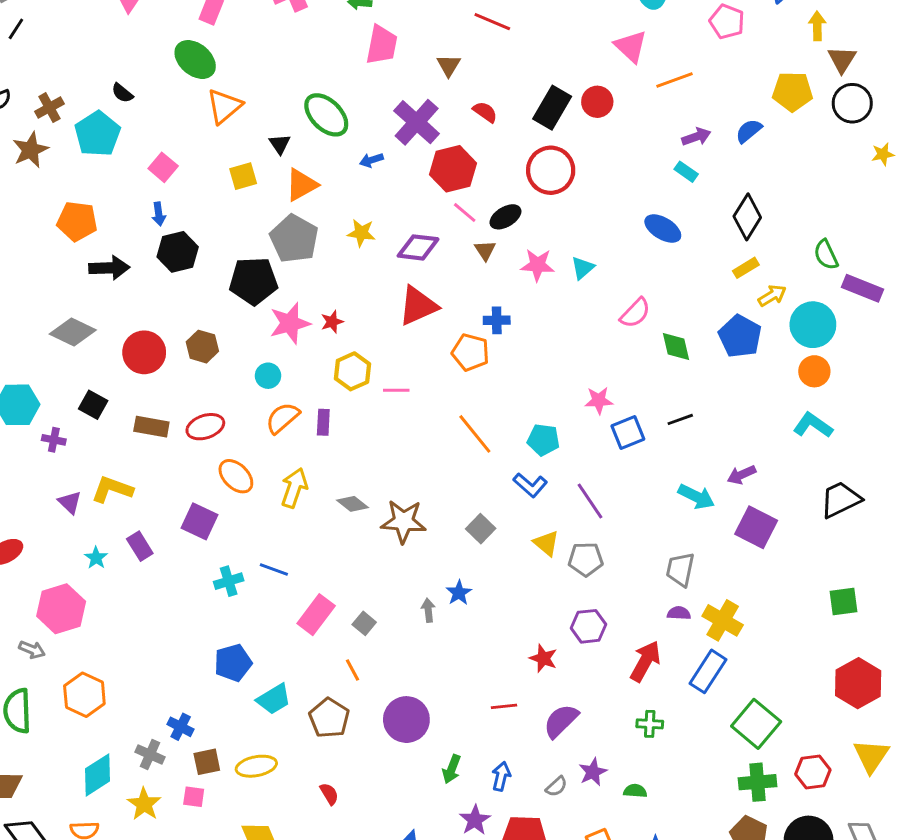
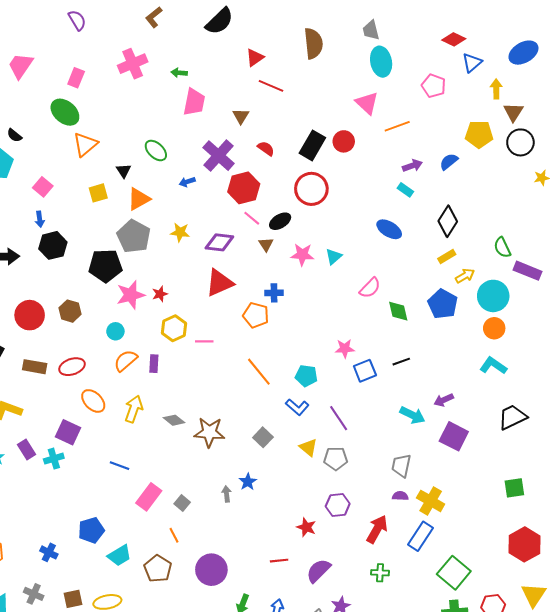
green ellipse: (326, 115) -> (156, 150), size x0.7
cyan cross: (229, 581) -> (54, 459), moved
blue cross: (181, 727) -> (49, 552), moved

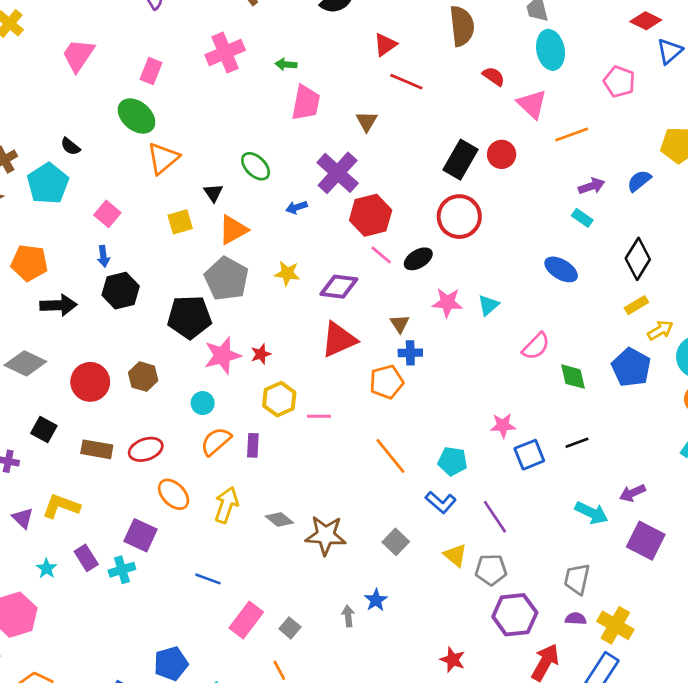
red semicircle: (266, 148) -> (494, 76), moved
brown triangle: (266, 244) -> (400, 324), moved
orange pentagon: (256, 315) -> (386, 382), turned -30
purple hexagon: (338, 505) -> (515, 615), moved, size x1.4

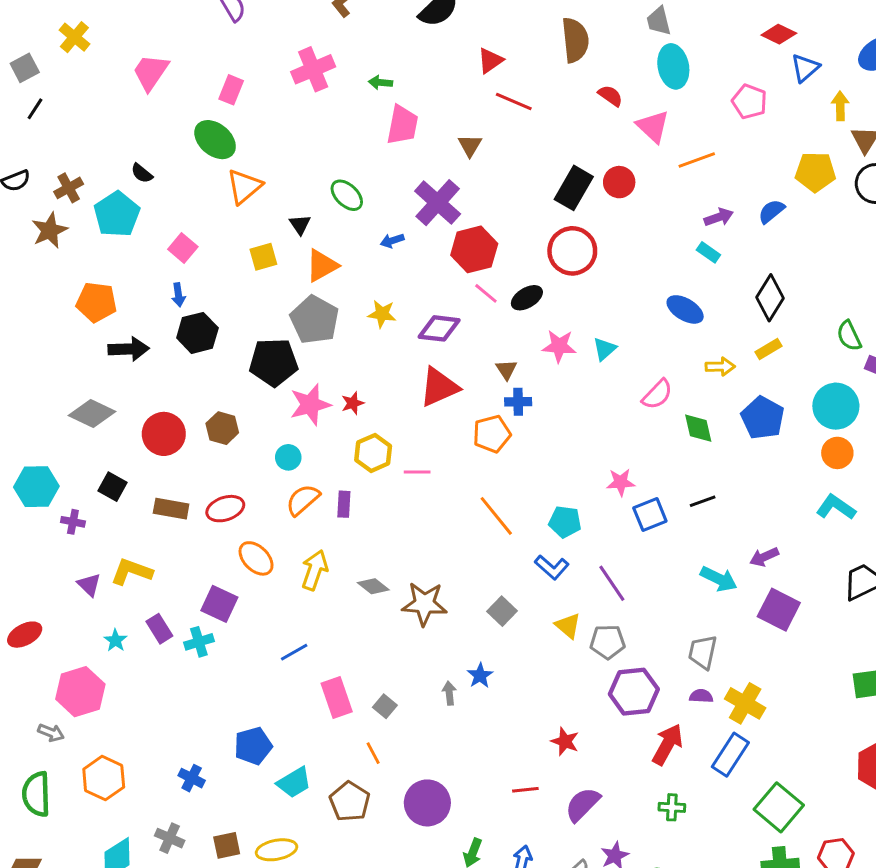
yellow arrow: (660, 330) -> (720, 367), moved, turned 30
blue line: (208, 579) -> (294, 652), turned -50
pink rectangle: (246, 620) -> (337, 698), turned -56

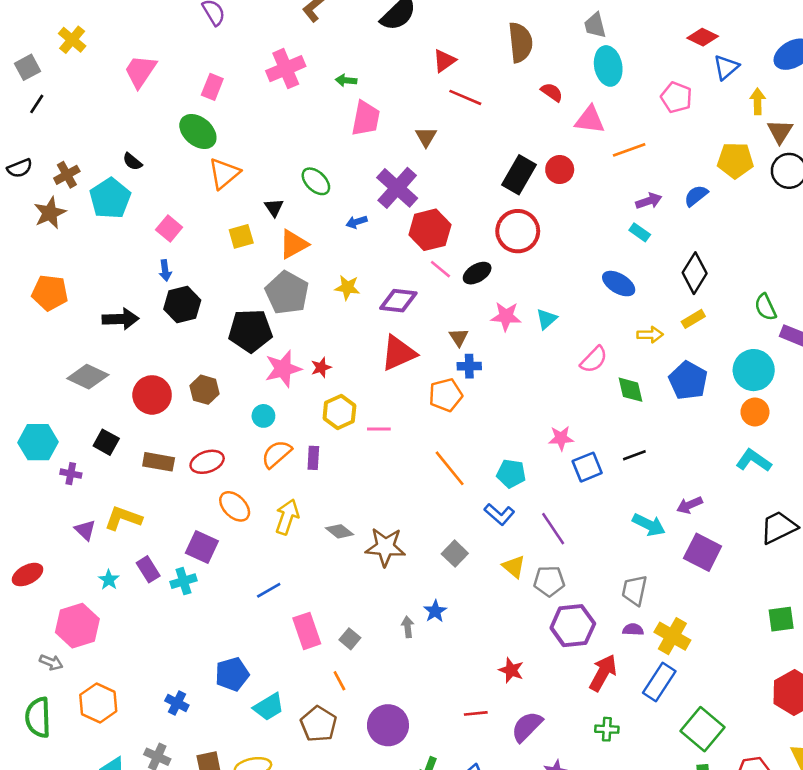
pink triangle: (653, 126) -> (590, 120), turned -36
orange pentagon: (96, 302) -> (50, 293), moved

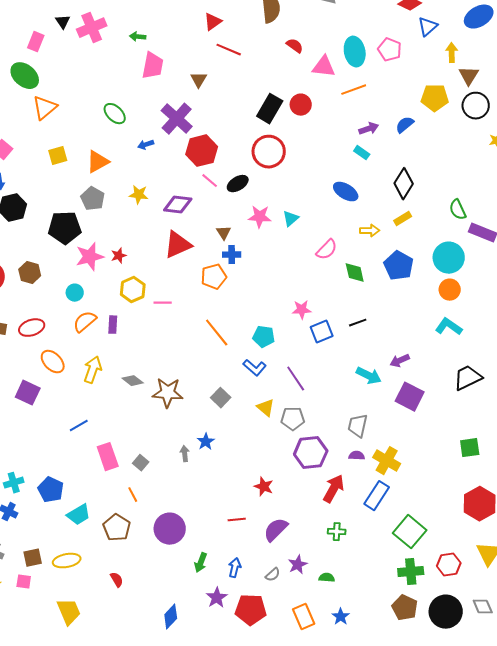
cyan ellipse: (608, 66) -> (355, 52), moved
black triangle: (274, 208) -> (63, 22), moved
gray pentagon: (287, 293) -> (93, 199), size x0.7
cyan cross: (184, 581) -> (14, 483), moved
blue pentagon: (232, 674) -> (51, 490), turned -30

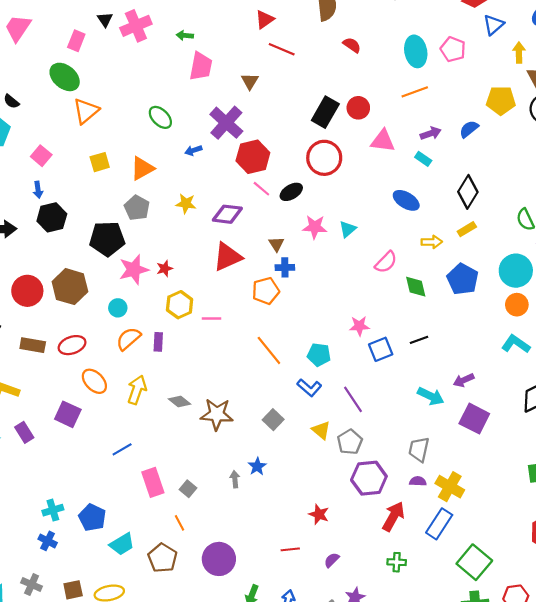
pink triangle: (324, 67) -> (383, 141), moved
brown hexagon: (30, 273) -> (70, 287), size x1.5
gray pentagon: (293, 419) -> (350, 442), turned -30
purple semicircle: (276, 530) -> (332, 560), size x0.6

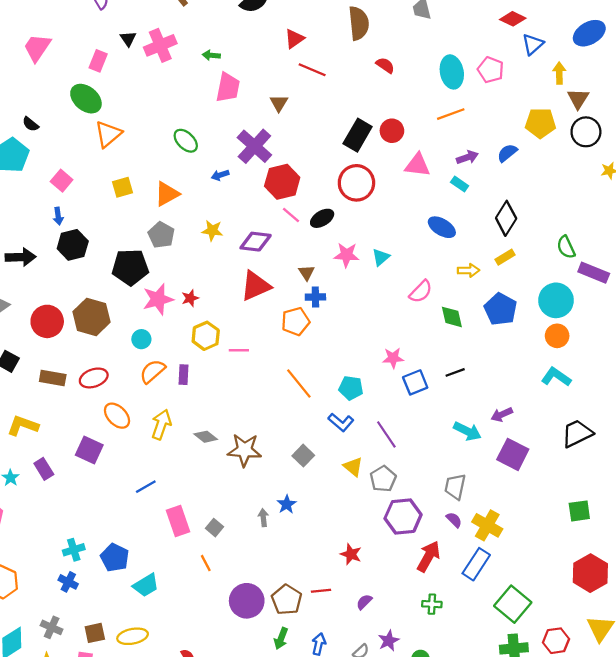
purple semicircle: (418, 481) -> (454, 520), turned 42
brown pentagon: (162, 558) -> (287, 600), moved

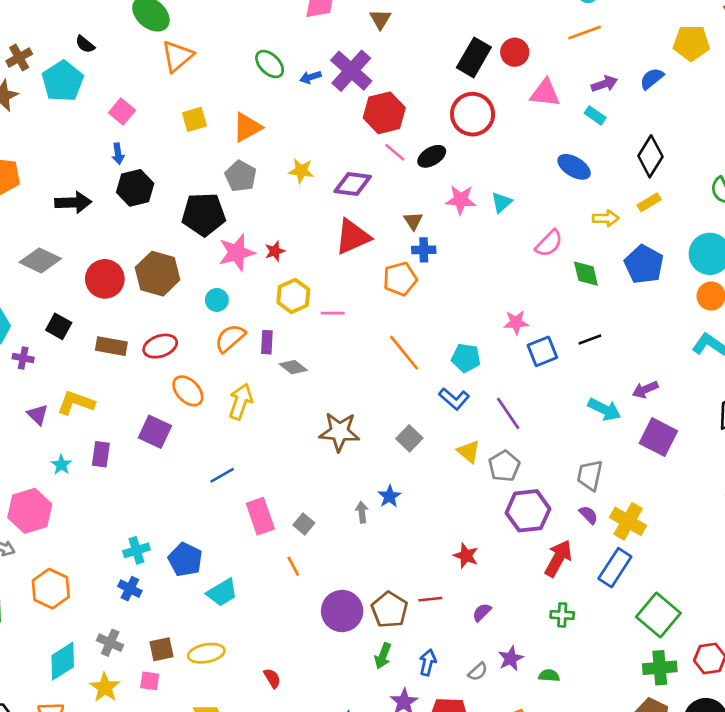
blue arrow: (220, 175) -> (310, 77), moved
gray diamond: (206, 437) -> (293, 367), moved
purple rectangle: (44, 469) -> (101, 454), turned 40

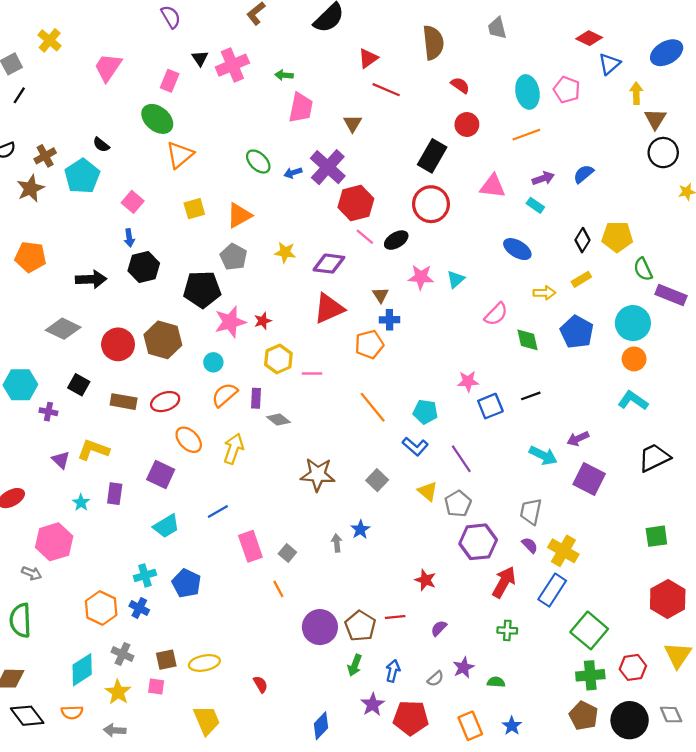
yellow pentagon: (691, 43) -> (617, 237), moved
red circle: (515, 52) -> (467, 125), moved
black diamond: (650, 156) -> (582, 240), size x0.7
orange hexagon: (51, 589) -> (101, 608), moved
cyan trapezoid: (222, 593) -> (166, 526), moved

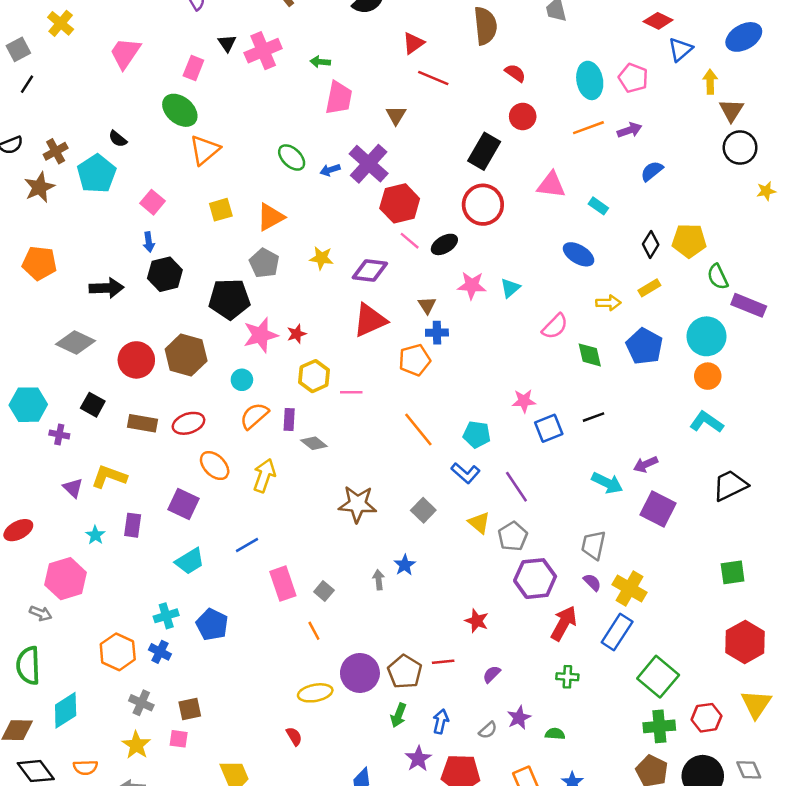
purple arrow: (543, 178) -> (629, 130), moved
yellow ellipse: (204, 663) -> (315, 693), moved
cyan diamond: (82, 670) -> (66, 710), moved

